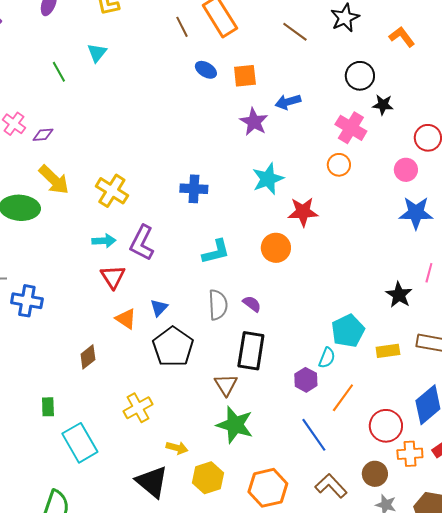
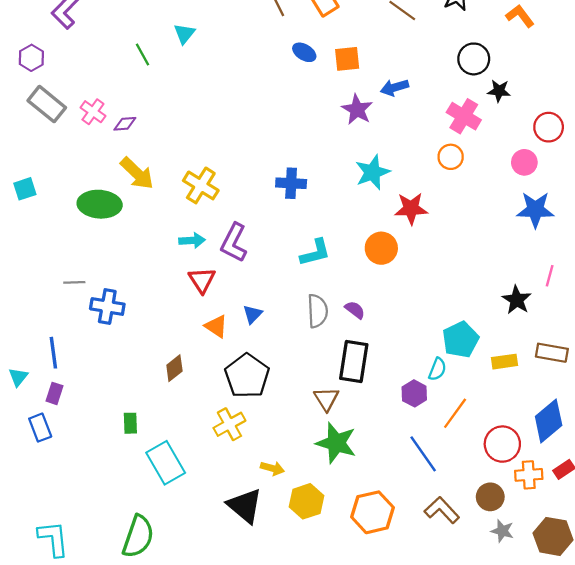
black pentagon: (173, 347) -> (247, 376), moved

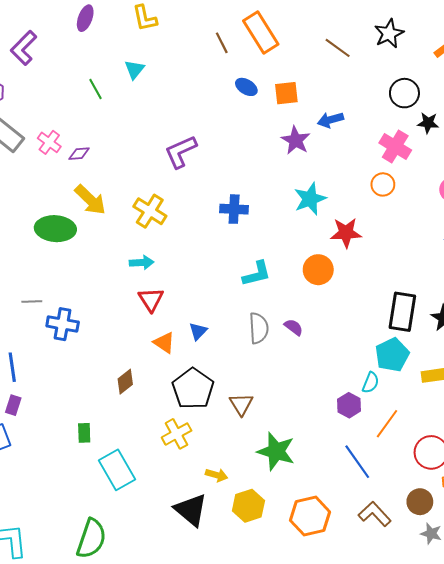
purple L-shape: (234, 243) -> (181, 152), moved, turned 39
black rectangle: (354, 362) -> (402, 312), moved
brown triangle: (326, 399) -> (241, 404), moved

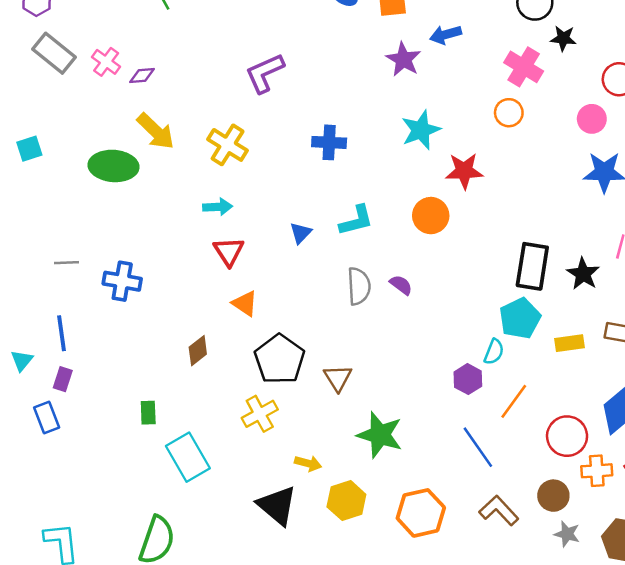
gray line: (32, 302) -> (66, 263), moved
blue triangle: (198, 331) -> (301, 233), moved

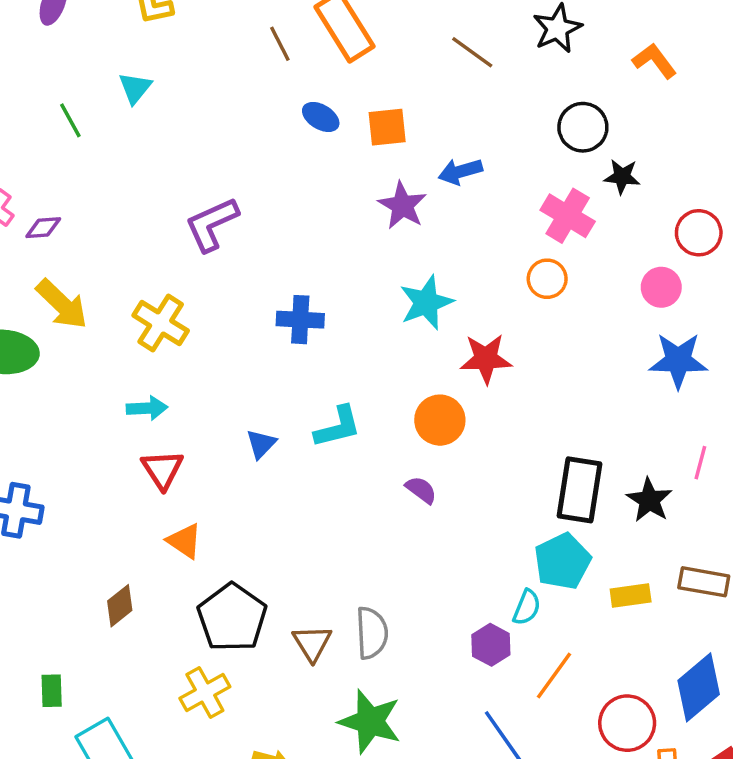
purple semicircle: (401, 285) -> (421, 490), moved
gray semicircle: (359, 286) -> (372, 633), moved

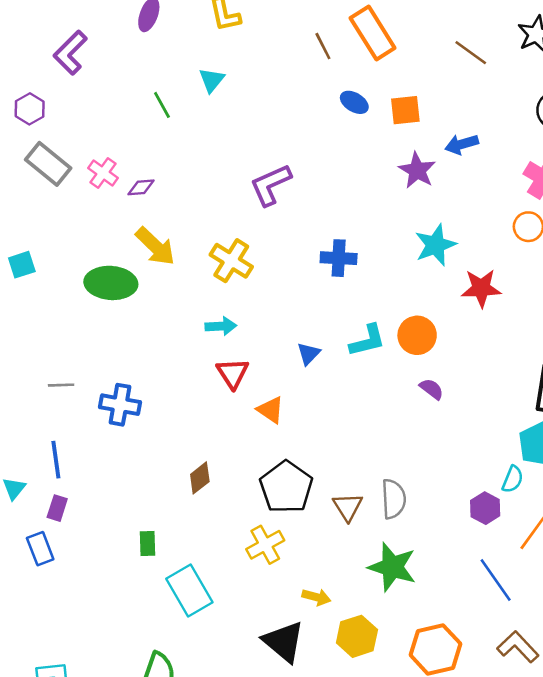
orange circle: (440, 420) -> (417, 335), moved
orange triangle: (184, 541) -> (271, 410), moved

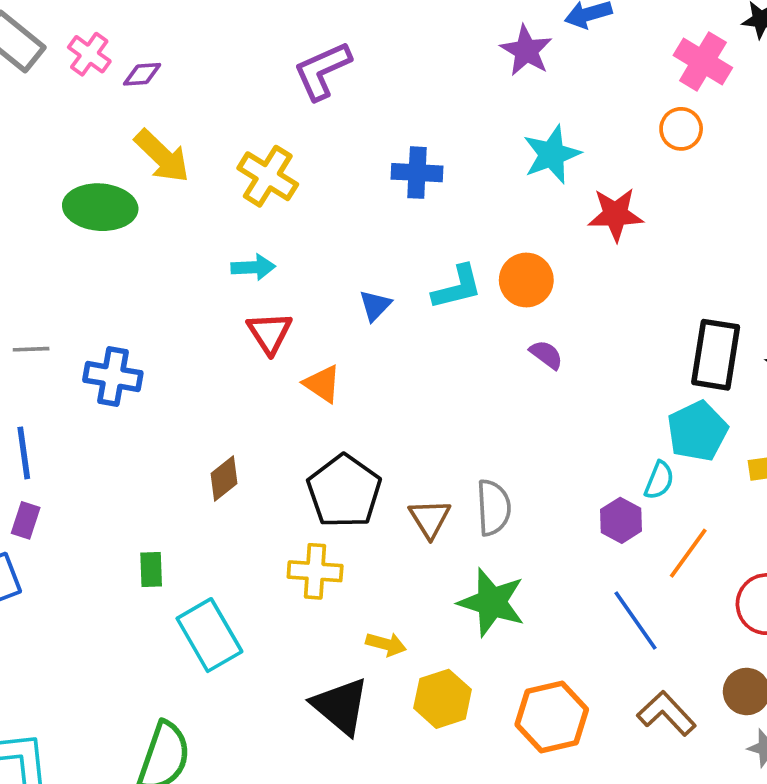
yellow cross: (265, 545) -> (315, 571), turned 33

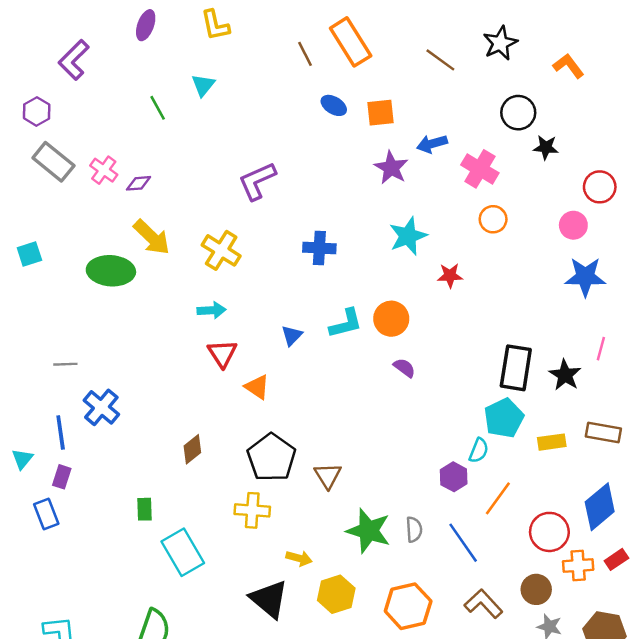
pink cross: (703, 62) -> (480, 169), moved
red star: (615, 214) -> (450, 276), size x0.7
blue cross: (113, 377) -> (101, 407), moved, turned 30
gray semicircle: (493, 508) -> (414, 530), moved, size x0.7

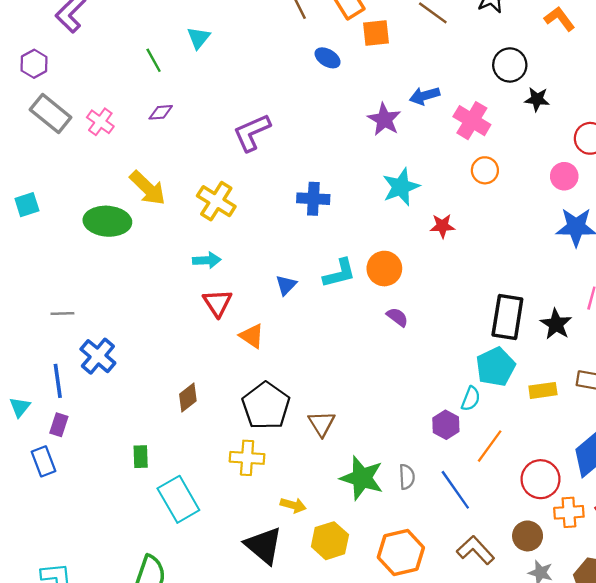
orange square: (380, 113) -> (376, 33), moved
purple diamond: (138, 183) -> (161, 112), moved

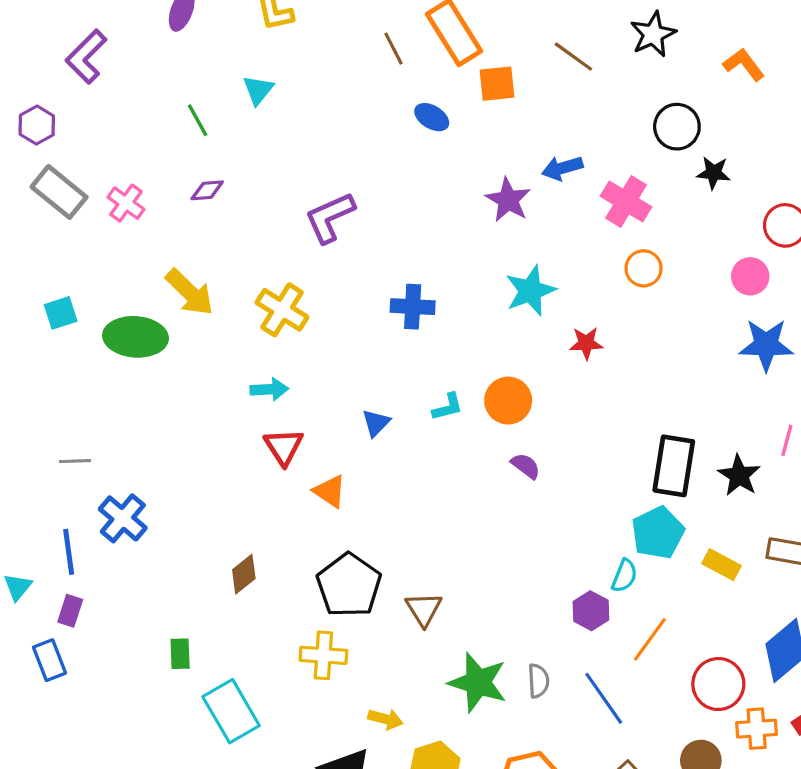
cyan square: (27, 205) -> (61, 313), moved
cyan L-shape: (339, 273) -> (448, 407), size x0.7
yellow rectangle: (543, 390) -> (722, 565), turned 36

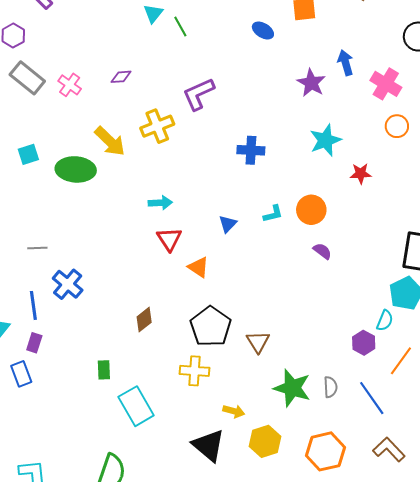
green line: (198, 120) -> (180, 26), moved
blue arrow: (562, 168) -> (346, 63), turned 90
yellow cross: (282, 310) -> (157, 126), moved, turned 36

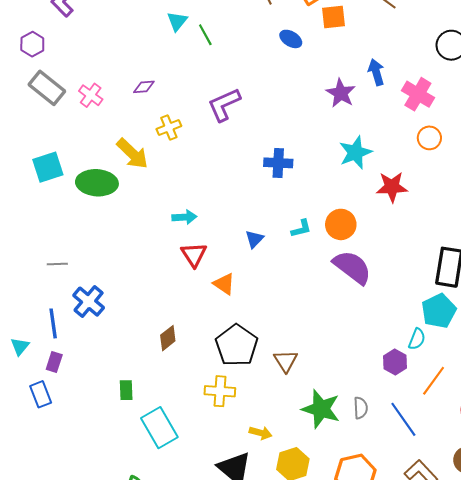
yellow cross: (157, 126) -> (169, 128), moved, size x0.7
cyan square: (28, 154) -> (48, 167), size x1.4
red star: (361, 174) -> (392, 187), size x1.4
purple semicircle: (322, 251) -> (352, 267), size x2.0

